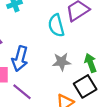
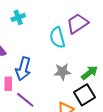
green arrow: (90, 63) -> (90, 73), turned 72

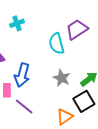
gray star: (62, 72) -> (62, 78), turned 30

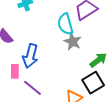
gray star: (62, 78) -> (73, 42), moved

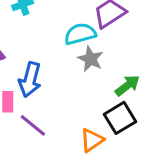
cyan semicircle: (65, 24) -> (80, 34), turned 90

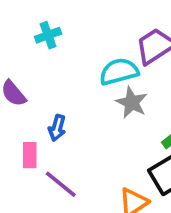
blue arrow: (30, 80) -> (57, 128), size x0.6

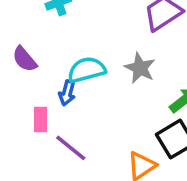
cyan semicircle: (119, 72) -> (87, 70), moved

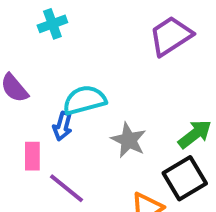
gray star: (140, 68) -> (129, 140), moved

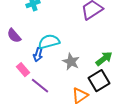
pink rectangle: (32, 156) -> (23, 70), turned -40

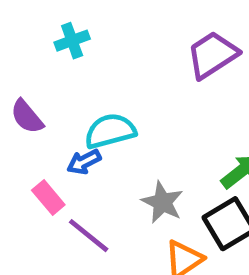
blue arrow: (38, 55) -> (84, 162), turned 48
gray star: (71, 62) -> (162, 202), moved

